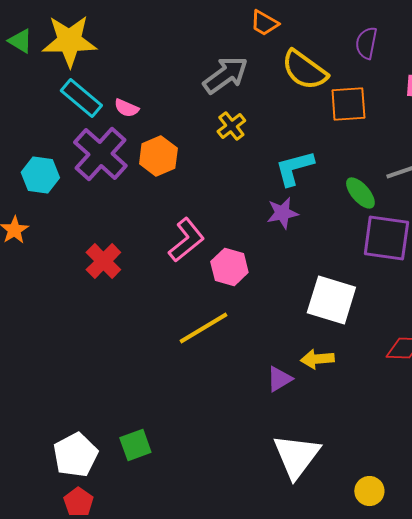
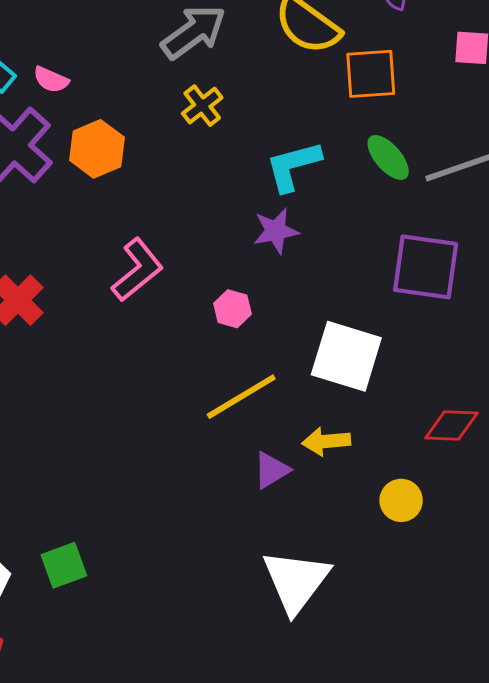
green ellipse: (360, 193) -> (388, 157), moved
pink hexagon: (229, 267) -> (232, 309), moved, size x0.7
yellow line: (203, 328) -> (241, 397), moved
yellow circle: (369, 491) -> (401, 500), moved

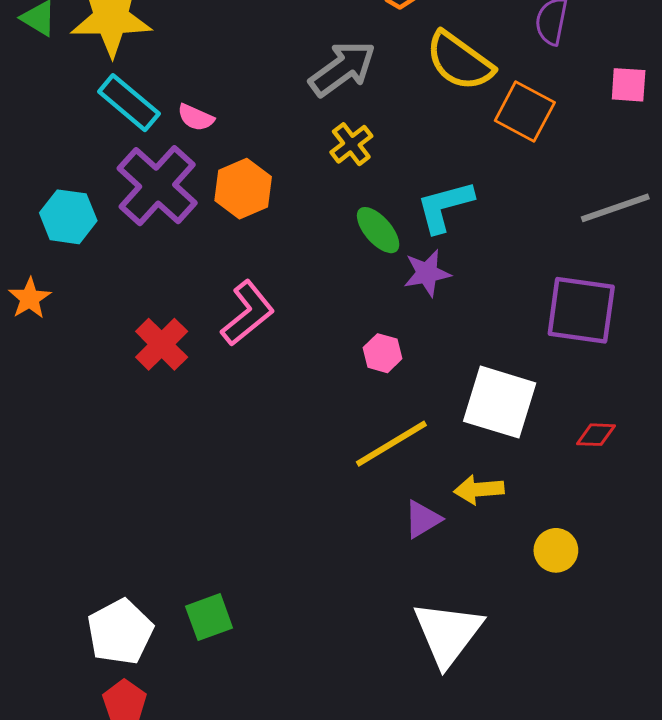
orange square: (371, 74) -> (525, 112), turned 32
green ellipse: (388, 157) -> (378, 230), moved
pink L-shape: (137, 270) -> (248, 313), moved
red diamond: (452, 425) -> (596, 435), moved, size x0.7

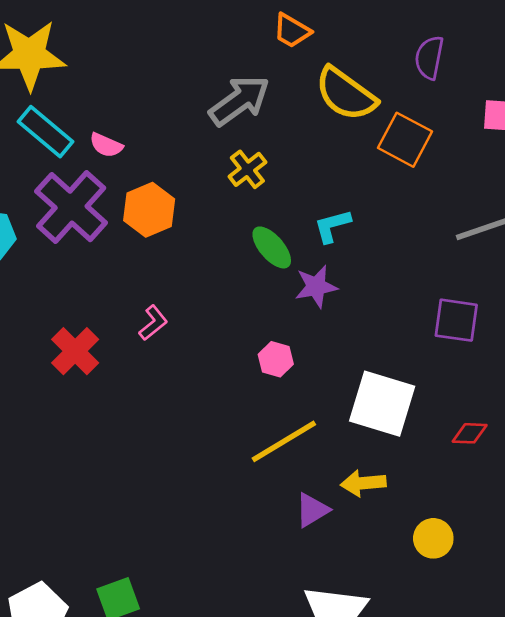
cyan L-shape: (445, 206) -> (332, 226), size x0.7
purple square: (581, 310) -> (456, 320), size x0.7
pink L-shape: (248, 313) -> (153, 323), size x0.6

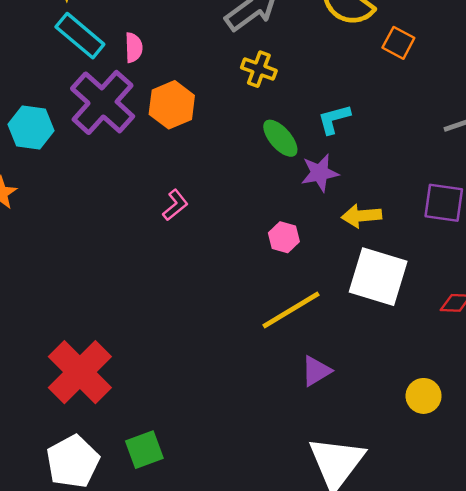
orange square: (405, 140) -> (398, 43), size x0.7
pink semicircle: (106, 145) -> (134, 48), turned -116
yellow cross: (247, 169) -> (259, 69), turned -32
red cross: (75, 351) -> (80, 372), moved, size x1.5
yellow arrow: (363, 483) -> (361, 216), moved

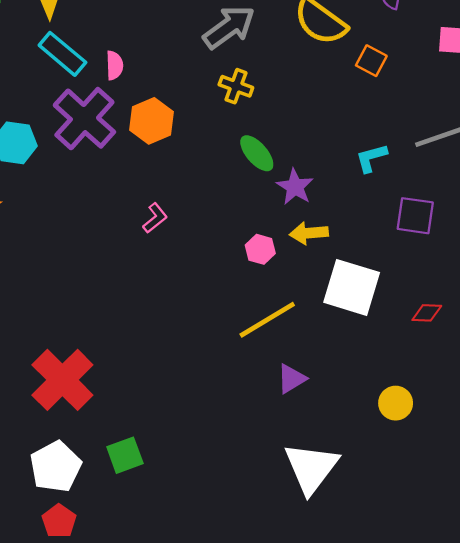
cyan L-shape: (334, 119) -> (371, 158), moved
purple star: (320, 173) -> (295, 187), turned -30
yellow arrow: (361, 216) -> (309, 233), moved

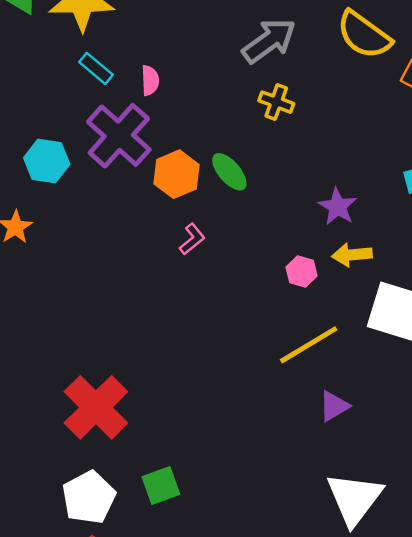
cyan rectangle: (62, 54) -> (96, 68), size x0.7
orange hexagon: (152, 121) -> (176, 174), moved
green ellipse: (257, 153) -> (229, 172), moved

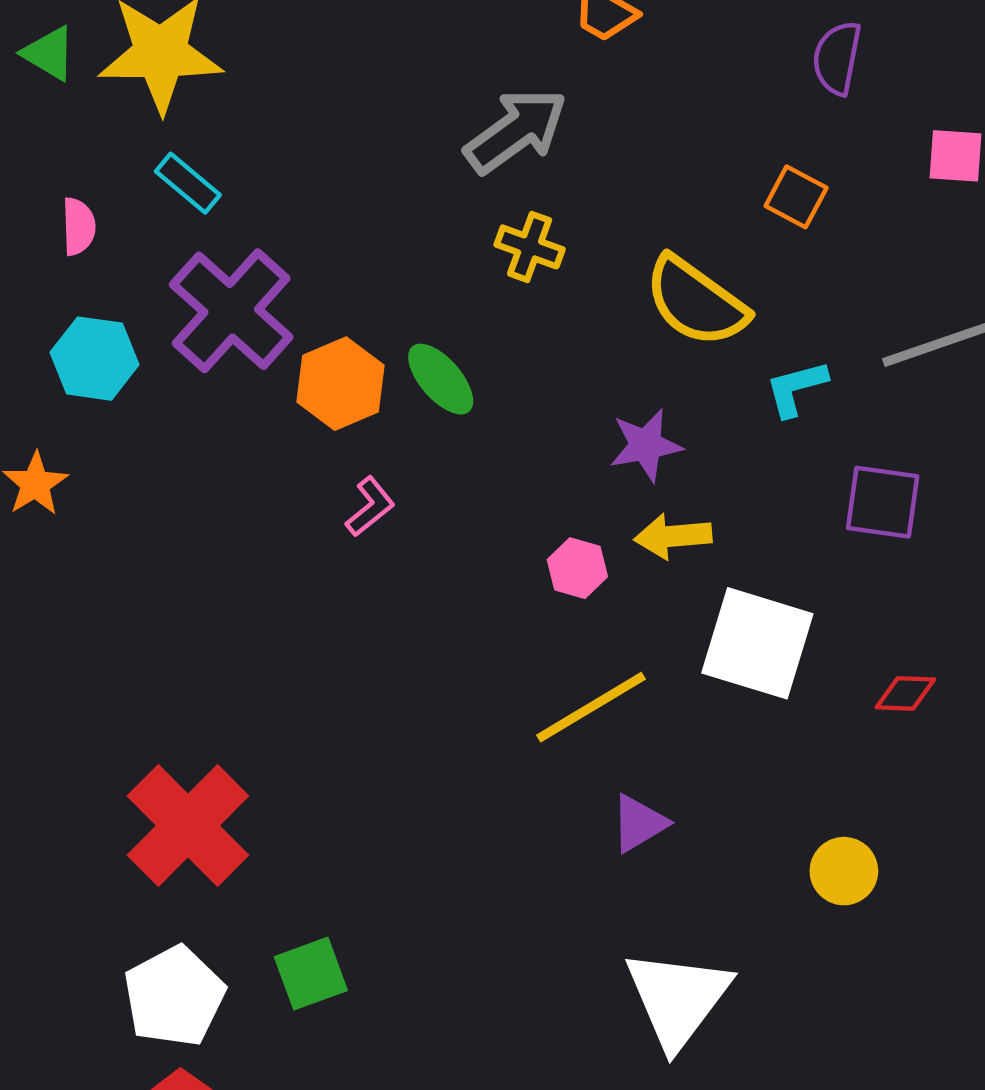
yellow semicircle: (364, 35) -> (696, 302), moved
pink semicircle: (150, 80) -> (79, 226), moved
purple star: (338, 207) -> (646, 445), turned 30

